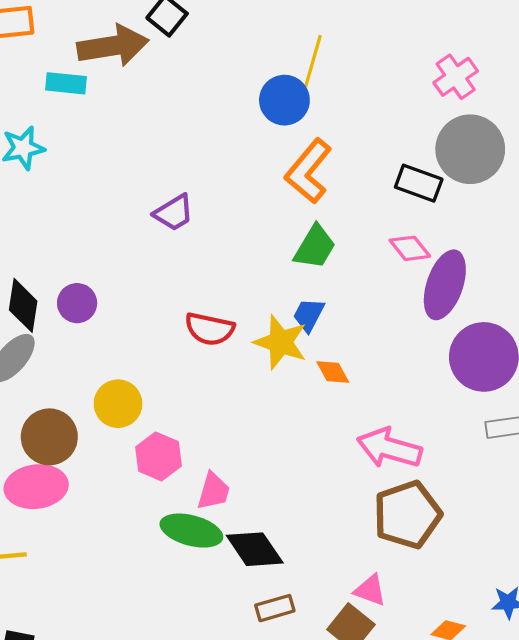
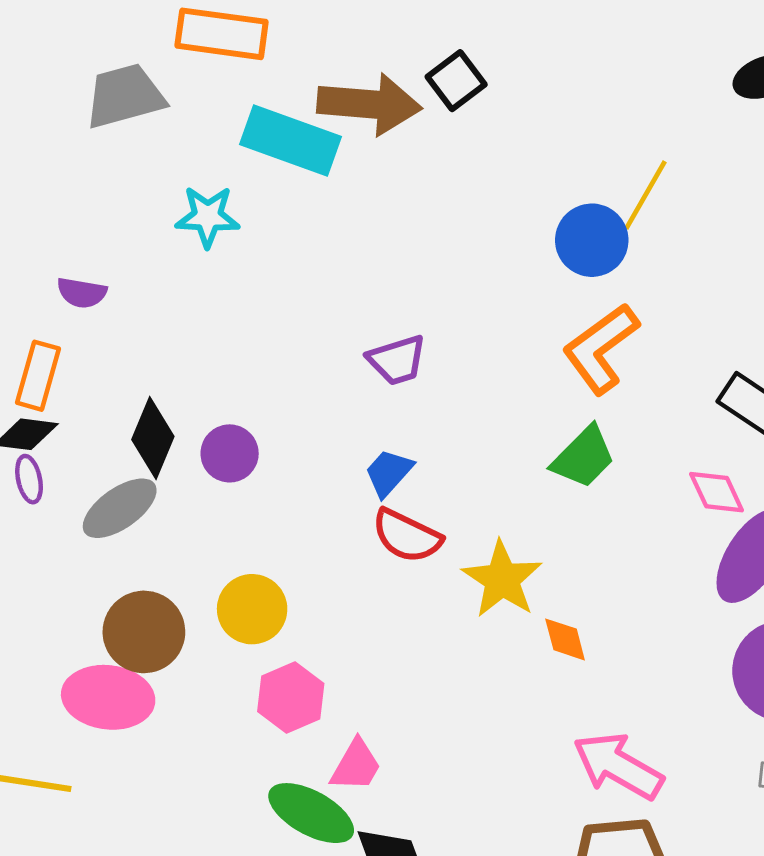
cyan rectangle: (66, 83) -> (290, 141), size x1.6
blue trapezoid: (309, 315) -> (389, 473), moved

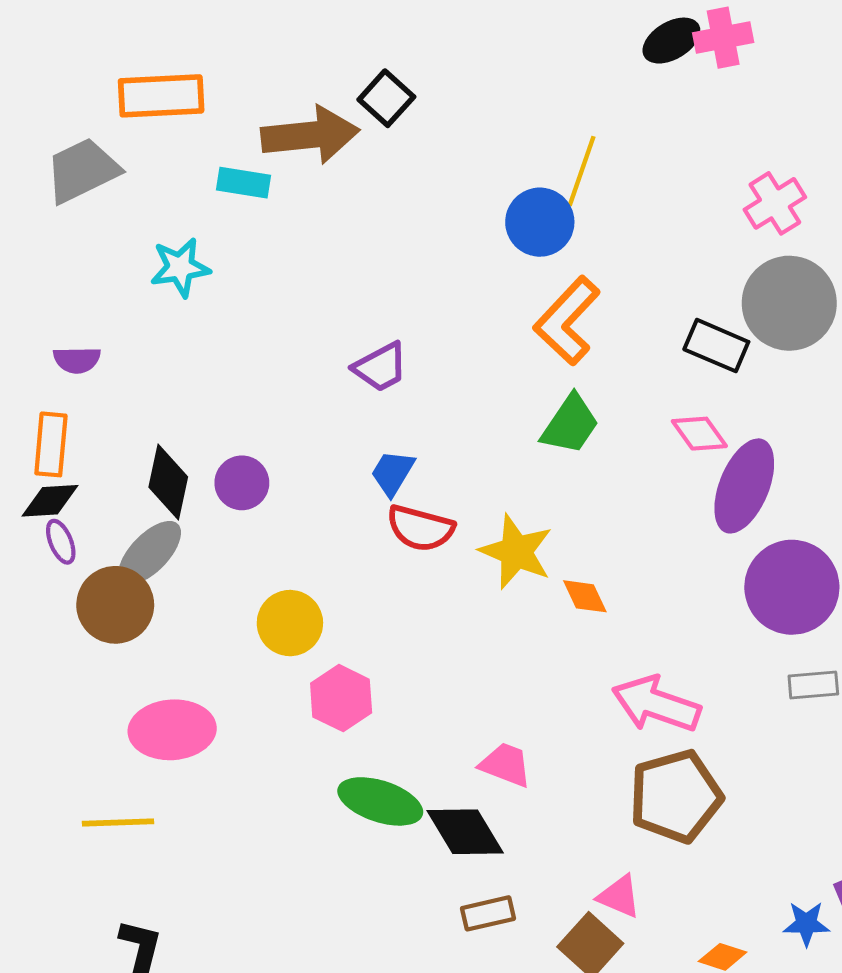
cyan rectangle: (290, 141) -> (244, 183), size x0.6
brown circle: (144, 632) -> (115, 605), moved
pink trapezoid: (356, 765) -> (506, 765), moved, turned -88

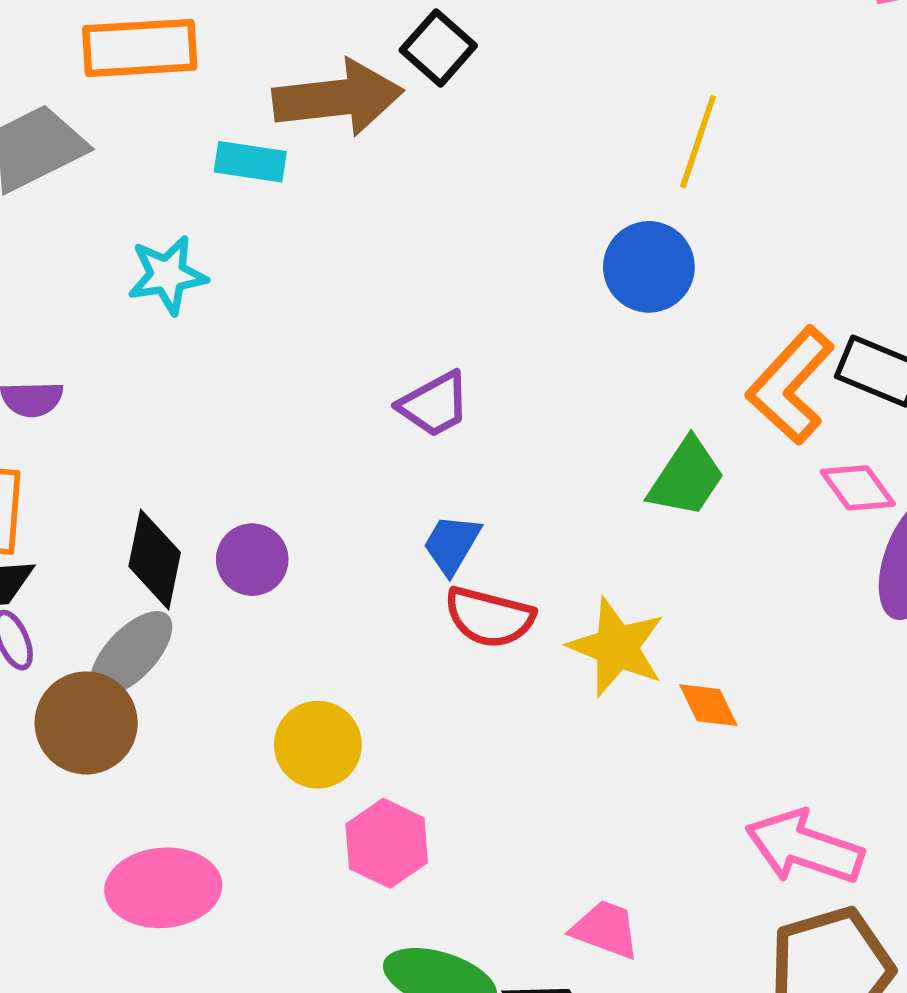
blue circle: (540, 222) -> (649, 267), moved
orange L-shape: (567, 321) -> (790, 385), moved

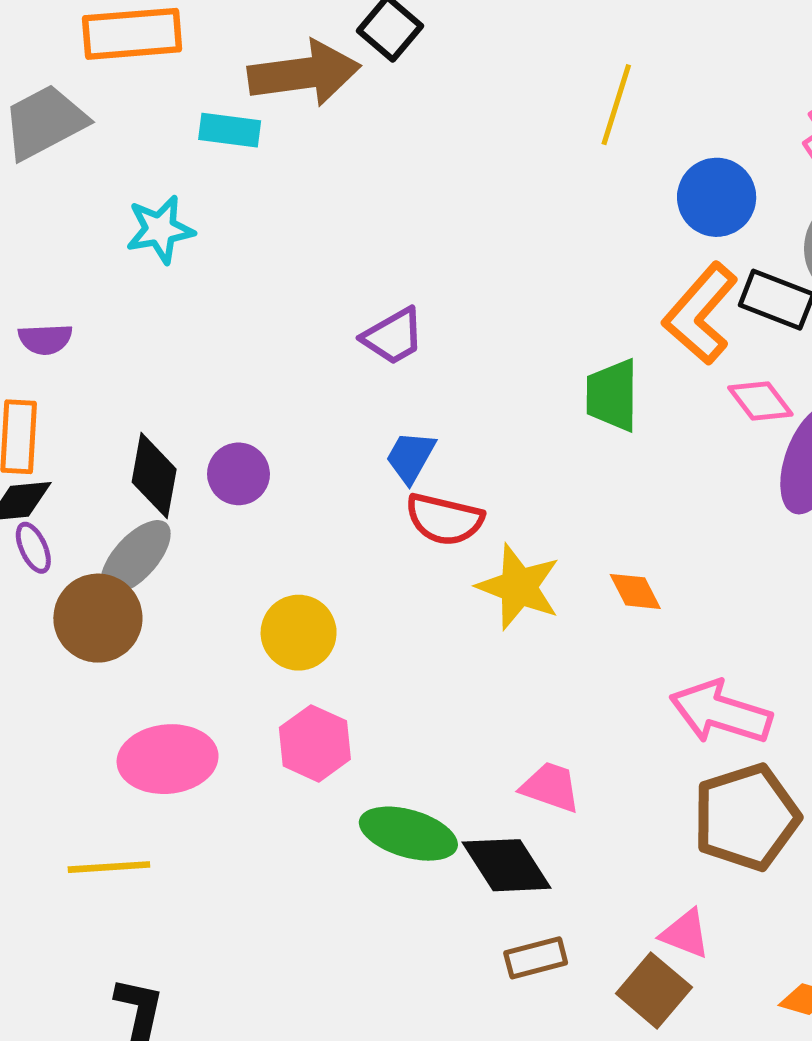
blue circle: (649, 267) -> (717, 197), moved
green trapezoid: (686, 478) -> (612, 395), turned 148
yellow star: (617, 647) -> (519, 587), moved
pink hexagon: (387, 843) -> (315, 743), moved

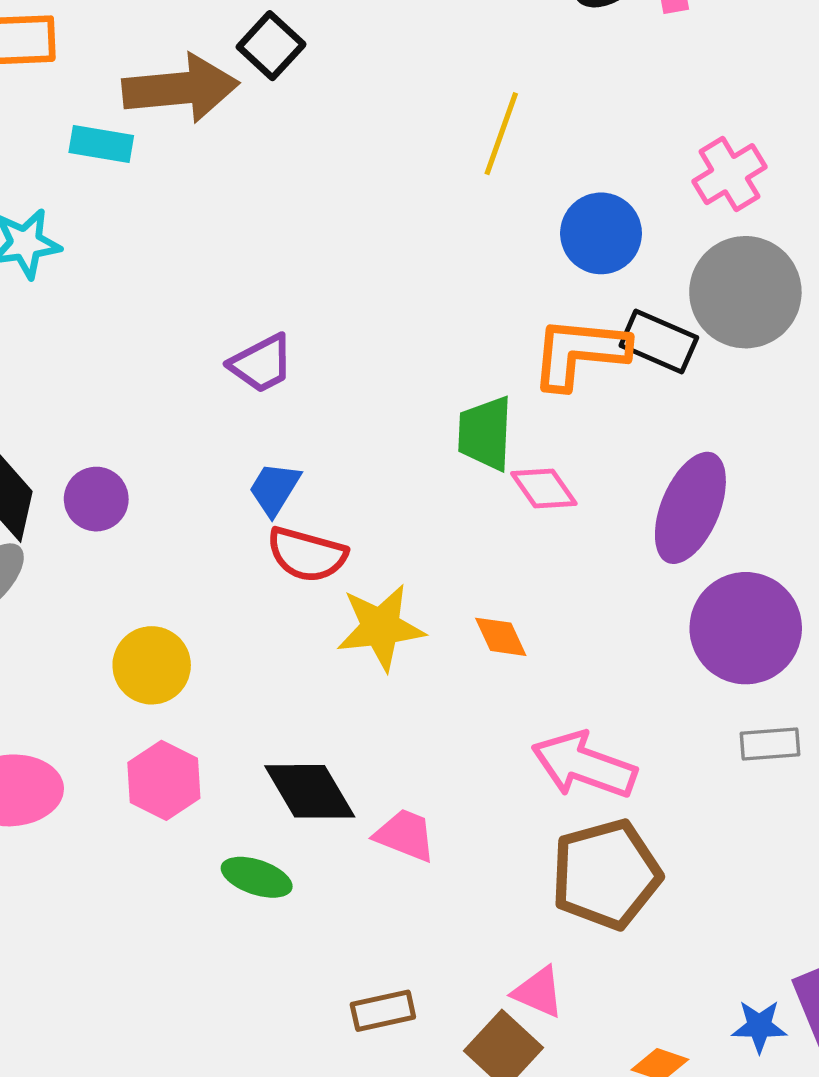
orange L-shape: (700, 314) -> (580, 353), turned 52
pink diamond: (760, 401) -> (544, 488), moved
yellow star: (519, 587) -> (381, 627), turned -30
green ellipse: (408, 834) -> (257, 877), size x0.7
black diamond: (507, 865) -> (310, 791), moved

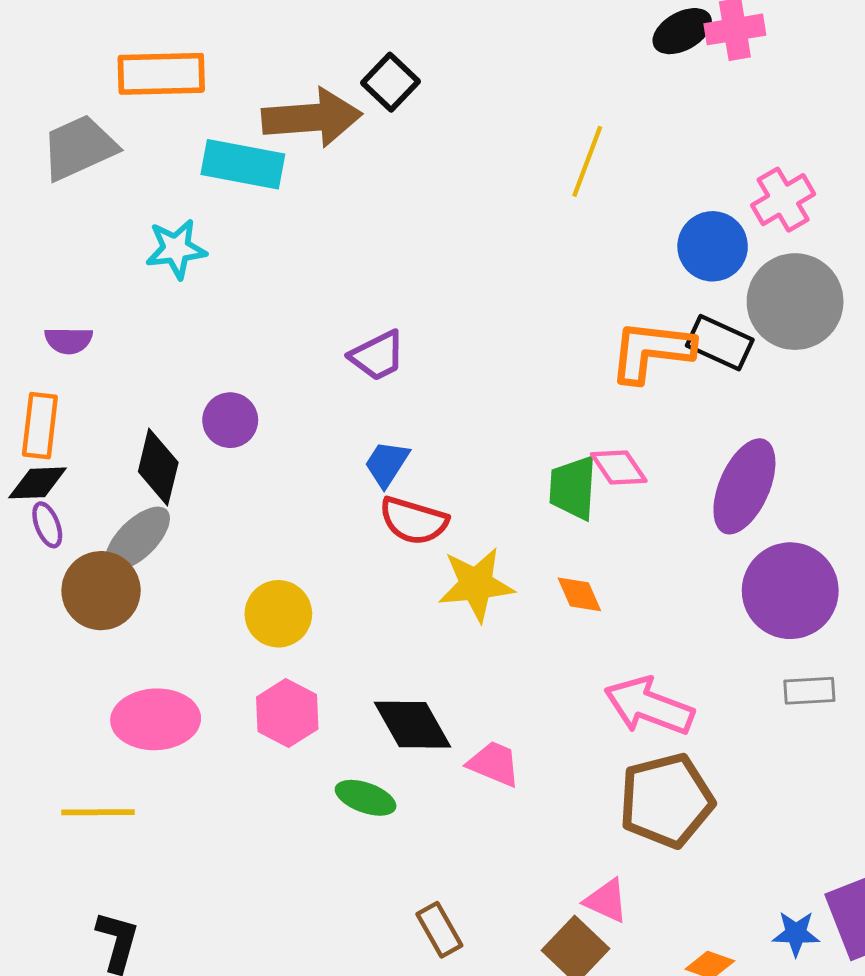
cyan rectangle: (101, 144) -> (243, 164), size x1.5
blue circle: (601, 233) -> (713, 246), moved
green trapezoid: (485, 433) -> (573, 488), moved
purple circle: (96, 499) -> (230, 420), moved
brown rectangle: (383, 1011) -> (439, 930), moved, turned 72

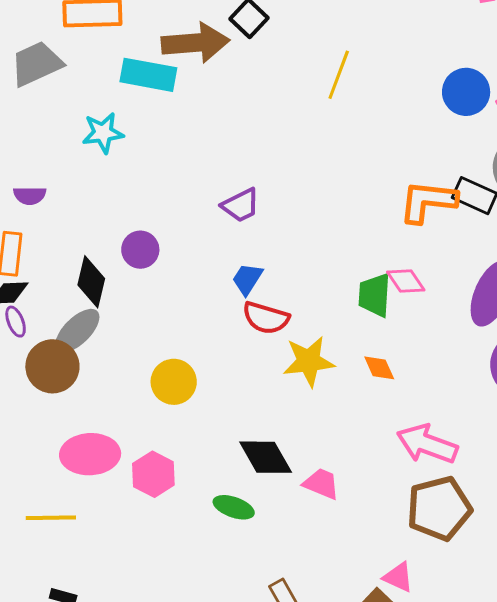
yellow line: (587, 161) -> (339, 75), moved
blue circle: (713, 246) -> (466, 92), moved
pink hexagon: (287, 713) -> (153, 474), moved

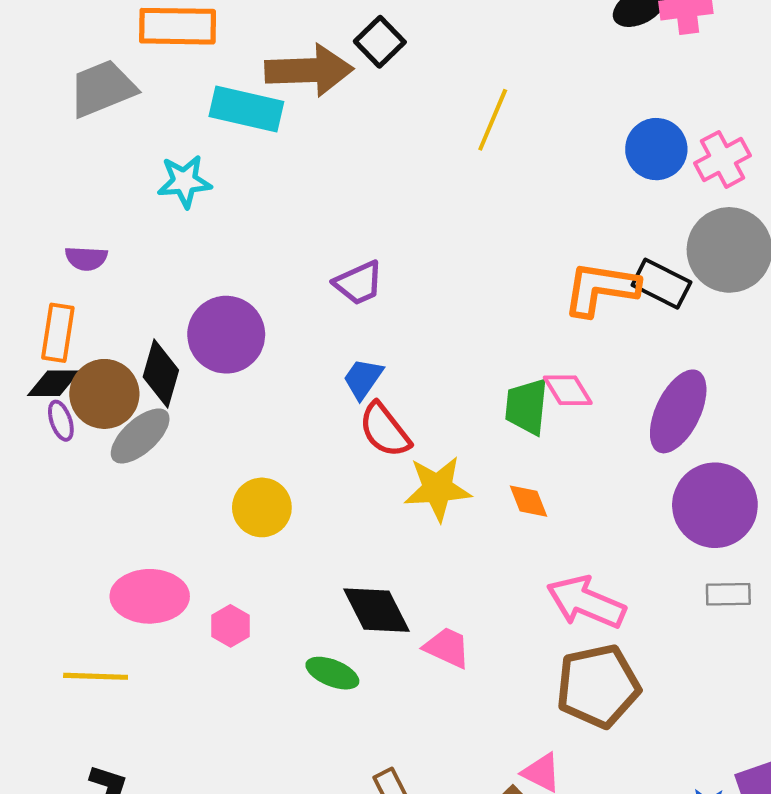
purple circle: (140, 250) -> (226, 335), size x1.6
red semicircle: (266, 318) -> (385, 430), turned 33
brown circle: (52, 366) -> (104, 394), moved
pink hexagon: (153, 474) -> (230, 626), size x0.7

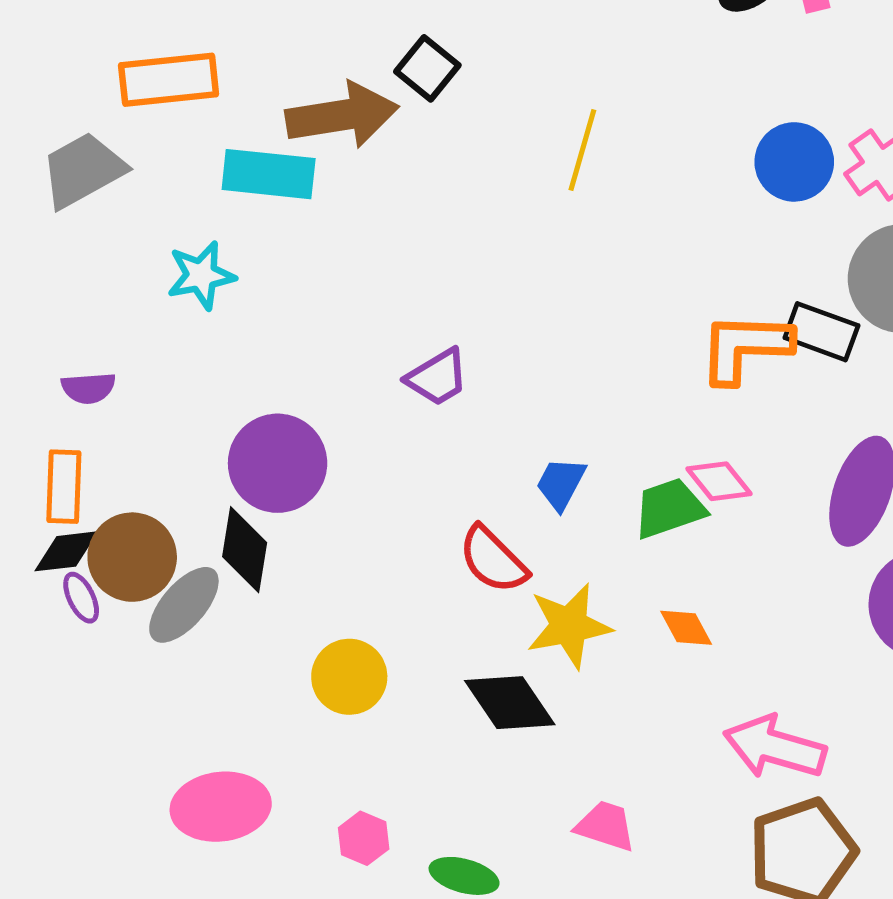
black diamond: (161, 373) -> (245, 550), moved
blue trapezoid: (363, 379) -> (561, 483), moved
green trapezoid: (527, 407) -> (669, 508), turned 72
black diamond: (376, 610) -> (510, 703), moved
pink hexagon: (230, 626) -> (364, 838), moved

